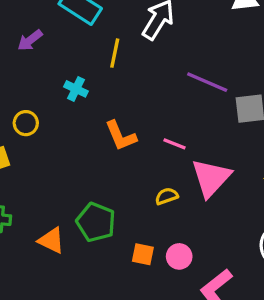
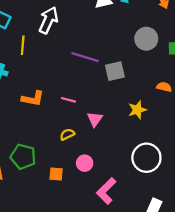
orange L-shape: (121, 136) -> (33, 99), turned -50
pink triangle: (211, 178) -> (95, 119), size x0.6
pink circle: (179, 256) -> (85, 163), moved

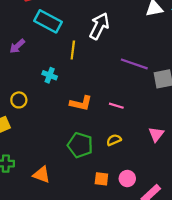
pink triangle: (95, 119) -> (156, 134), moved
green pentagon: (23, 157) -> (80, 145), moved
pink circle: (85, 163) -> (127, 179), moved

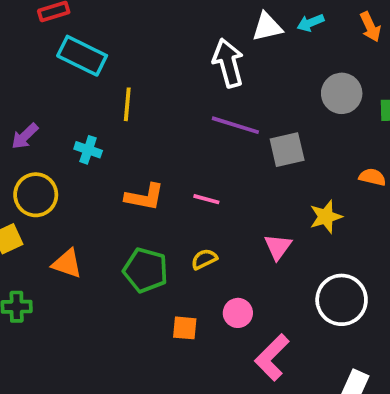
white arrow: (99, 26) -> (228, 63), moved, turned -40
purple arrow: (17, 46) -> (25, 136), moved
yellow circle: (19, 100) -> (36, 195), size x1.5
orange triangle: (42, 175) -> (67, 264), moved
pink circle: (127, 179) -> (238, 313), moved

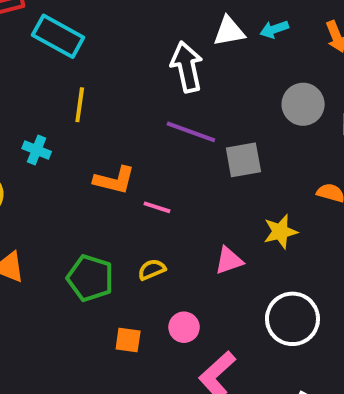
cyan rectangle: (82, 56) -> (58, 36), moved
orange L-shape: (145, 197) -> (114, 180), moved
pink triangle: (278, 247) -> (229, 261), turned 32

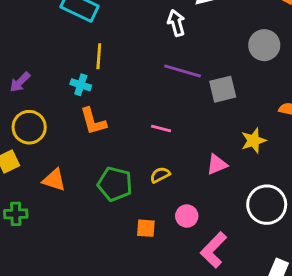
white arrow: (187, 67) -> (176, 23), size x0.7
cyan cross: (37, 150) -> (81, 85), moved
orange L-shape: (114, 180) -> (93, 121), moved, turned 64

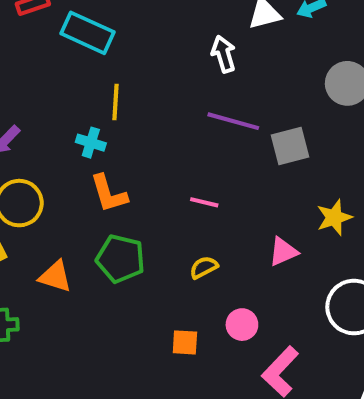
green pentagon: (115, 184) -> (120, 259), moved

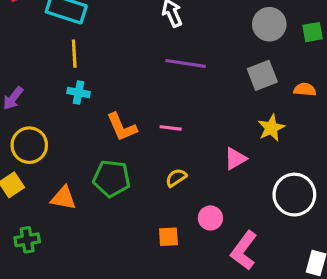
yellow line: (115, 102) -> (74, 54), moved
gray square: (290, 146) -> (262, 75), moved
orange L-shape: (109, 194) -> (122, 127), moved

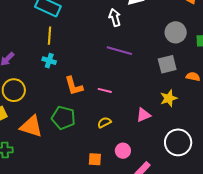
orange triangle: (63, 198) -> (31, 126), size x1.4

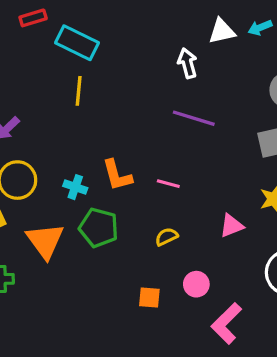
cyan cross: (49, 61) -> (75, 187), moved
orange triangle: (31, 126) -> (45, 241), turned 35

